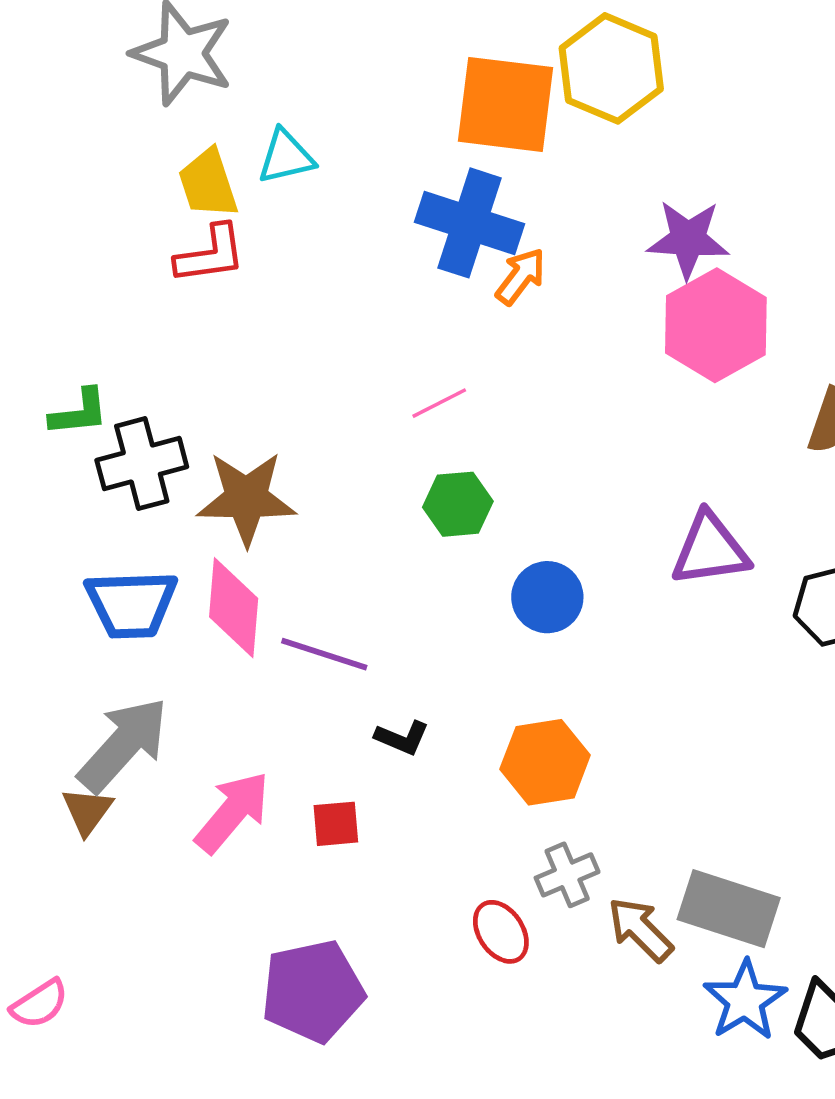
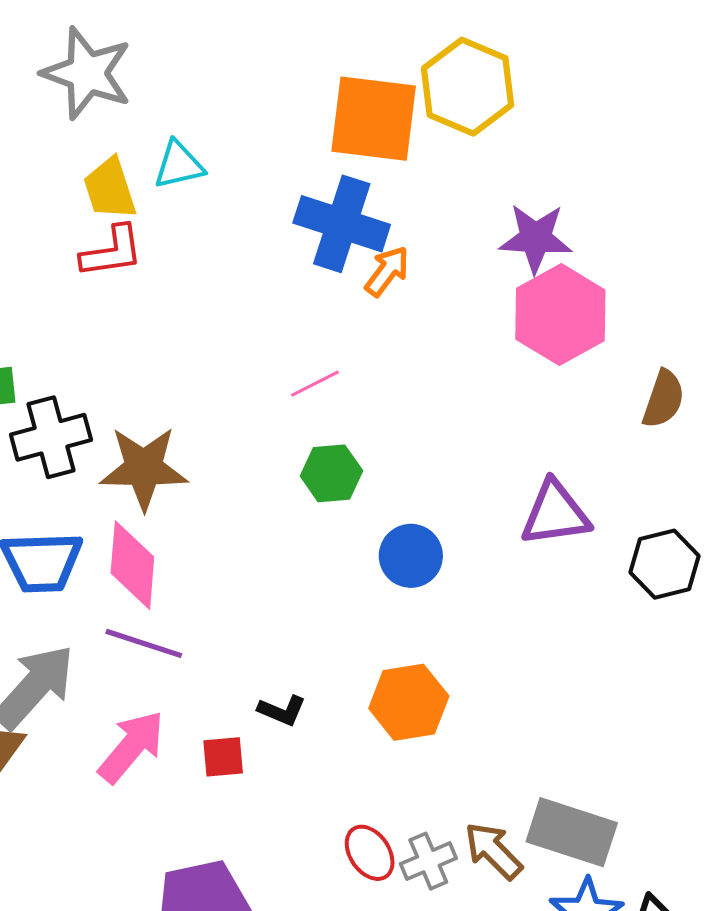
purple line: (324, 654) -> (144, 643), moved
black L-shape: (402, 738) -> (282, 710), moved
gray cross: (567, 875) -> (428, 861), moved

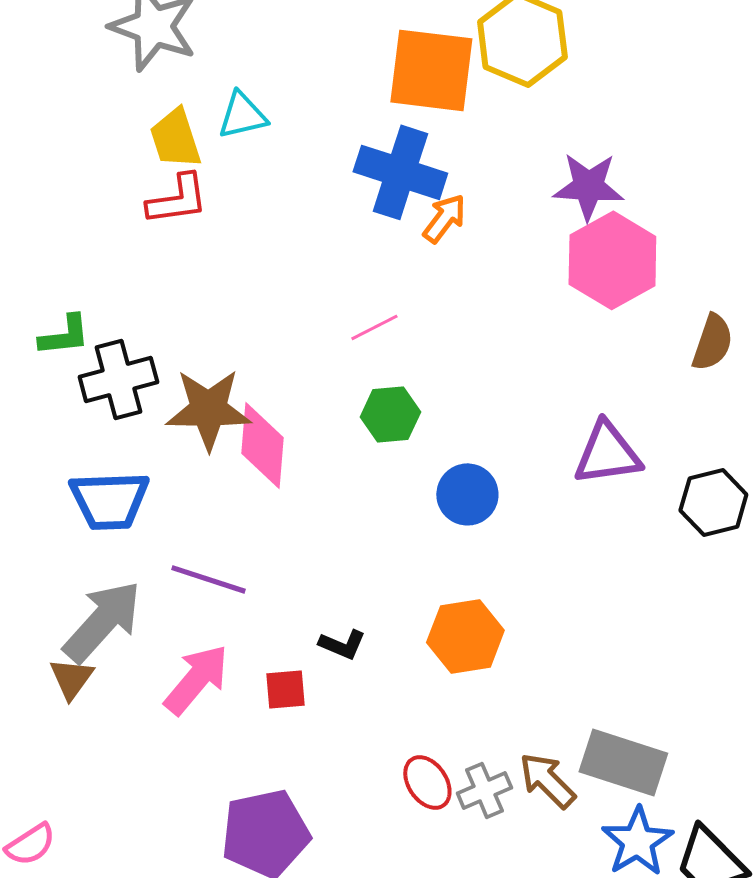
pink diamond: (132, 565) -> (262, 445), moved

